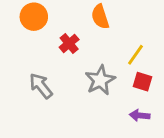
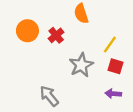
orange circle: (34, 17) -> (27, 31), moved
gray arrow: (41, 86) -> (49, 96), moved

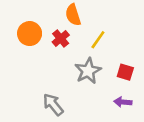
orange semicircle: (81, 14) -> (73, 15), moved
yellow line: (110, 44) -> (98, 40), moved

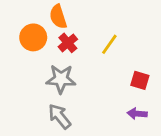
orange semicircle: (73, 15) -> (58, 17), moved
gray star: (88, 71) -> (61, 79), moved, turned 30

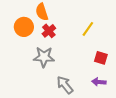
yellow line: (109, 44) -> (88, 29), moved
gray arrow: (60, 116) -> (65, 85), moved

